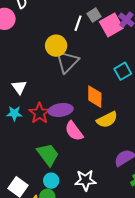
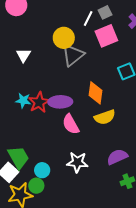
pink square: (111, 25) -> (106, 36), moved
white triangle: (19, 87) -> (23, 55), moved
cyan star: (14, 113) -> (23, 101), moved
green trapezoid: (48, 154) -> (18, 157), moved
white star: (85, 180) -> (77, 162), moved

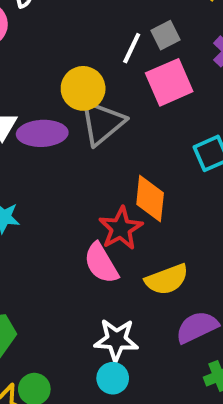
red star: (39, 102) -> (121, 228), moved
purple ellipse: (60, 102) -> (42, 133), moved
yellow semicircle: (105, 117) -> (167, 280), moved
cyan circle: (42, 170) -> (113, 378), moved

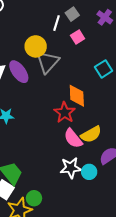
pink square: (169, 82) -> (78, 37), size x0.6
purple ellipse: (42, 133) -> (19, 72), turned 65
pink semicircle: (101, 263) -> (73, 138), moved
cyan circle: (113, 378) -> (89, 172), moved

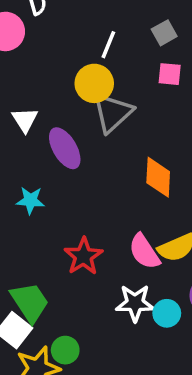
white line: (57, 23) -> (108, 45), moved
pink square: (78, 37) -> (170, 74), turned 32
purple ellipse: (19, 72) -> (65, 148), moved
red star: (65, 113) -> (83, 256), moved

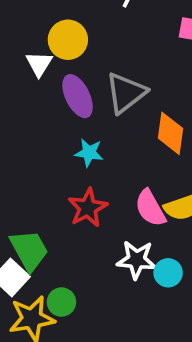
yellow circle: (94, 83) -> (68, 40), moved
gray triangle: (113, 113) -> (126, 93), moved
cyan star: (30, 200) -> (89, 153), moved

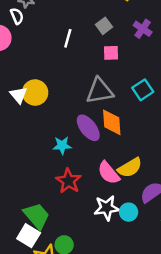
yellow circle: (68, 40) -> (35, 93), moved
gray triangle: (126, 93) -> (100, 91), moved, turned 40
purple ellipse: (78, 96) -> (88, 128), moved

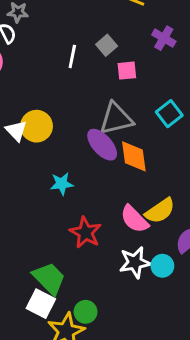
gray square: (104, 26) -> (107, 45), moved
purple ellipse: (88, 128) -> (102, 145), moved
cyan star: (62, 145) -> (62, 184), moved

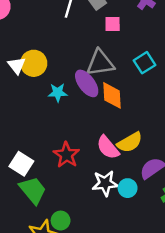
cyan star: (62, 184) -> (58, 93), moved
white square: (41, 304) -> (21, 164), moved

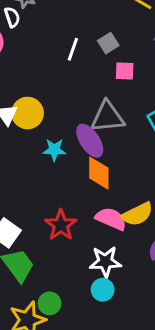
orange diamond: (112, 95) -> (99, 173), moved
pink semicircle: (108, 147) -> (111, 219), turned 150
cyan circle: (128, 188) -> (103, 290), moved

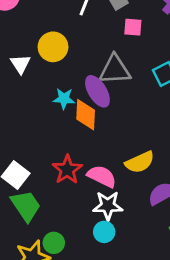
yellow circle: (28, 113) -> (53, 47), moved
orange diamond: (99, 173) -> (86, 115), moved
pink semicircle: (111, 219) -> (102, 176), moved

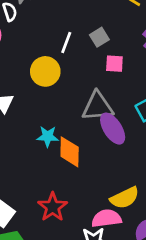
yellow circle: (53, 47) -> (45, 71), moved
purple ellipse: (97, 91) -> (113, 129), moved
pink semicircle: (102, 176) -> (106, 218), moved, turned -32

